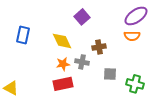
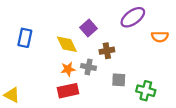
purple ellipse: (136, 16) -> (133, 17), moved
purple square: (82, 17) -> (89, 28), moved
orange semicircle: (132, 36) -> (160, 37), moved

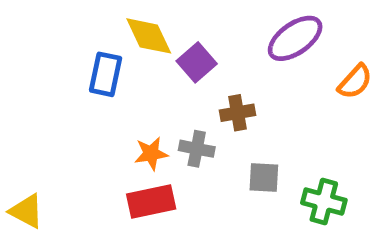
orange semicircle: (160, 37) -> (355, 82), turned -49
blue rectangle: (25, 38) -> (106, 74), moved
yellow diamond: (67, 44) -> (149, 36), moved

